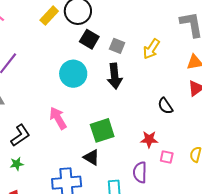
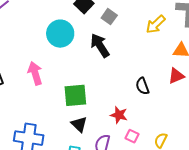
yellow arrow: (151, 49) -> (156, 24), moved
black arrow: (115, 76) -> (100, 45), turned 140
black triangle: (91, 157) -> (79, 124), moved

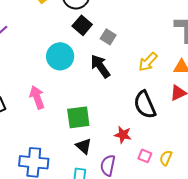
yellow arrow: (156, 24) -> (148, 62), moved
black semicircle: (142, 86) -> (145, 105), size x1.6
pink square: (132, 136) -> (145, 156), moved

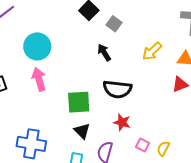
cyan circle: (60, 56) -> (37, 46), moved
black arrow: (100, 66) -> (104, 52), size x0.7
black semicircle: (145, 105) -> (117, 89), moved, turned -64

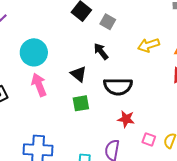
yellow arrow: (152, 51) -> (148, 45), turned 30
green square: (79, 102) -> (81, 103), size x0.7
black triangle: (82, 131) -> (79, 74), moved

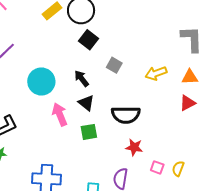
gray square: (108, 22) -> (114, 65), moved
black arrow: (101, 51) -> (82, 79), moved
pink arrow: (39, 85) -> (60, 114), moved

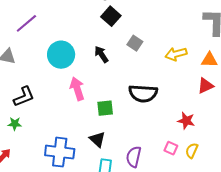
black triangle: (86, 103) -> (97, 139), moved
red star: (134, 147) -> (186, 121), moved

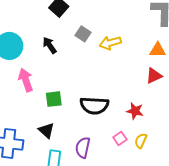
yellow arrow: (176, 54) -> (110, 43), moved
black semicircle: (143, 93) -> (94, 106), moved
pink square: (171, 148) -> (120, 138), turned 32

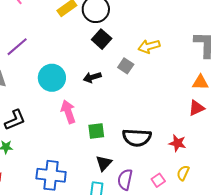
yellow arrow: (110, 43) -> (149, 46), moved
black arrow: (50, 45) -> (92, 77), turned -72
black triangle: (46, 130) -> (104, 163), moved, turned 30
pink square: (120, 138) -> (158, 180), moved

